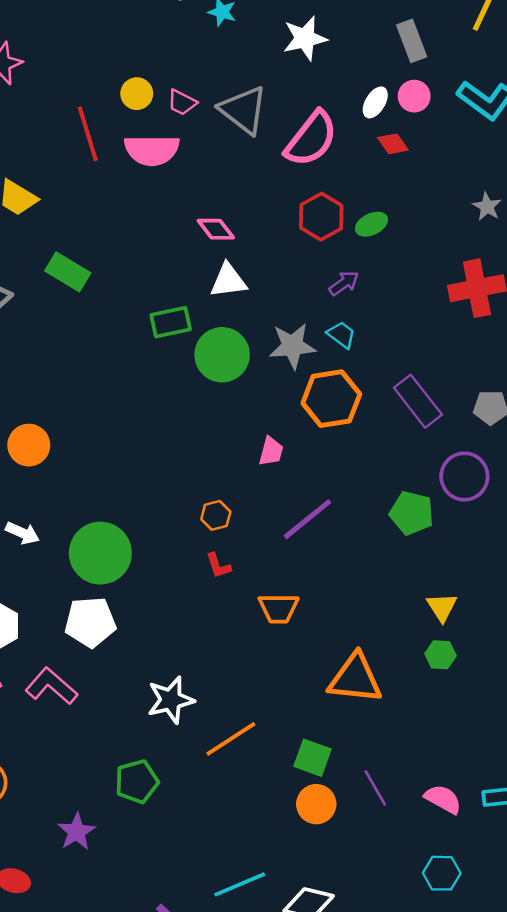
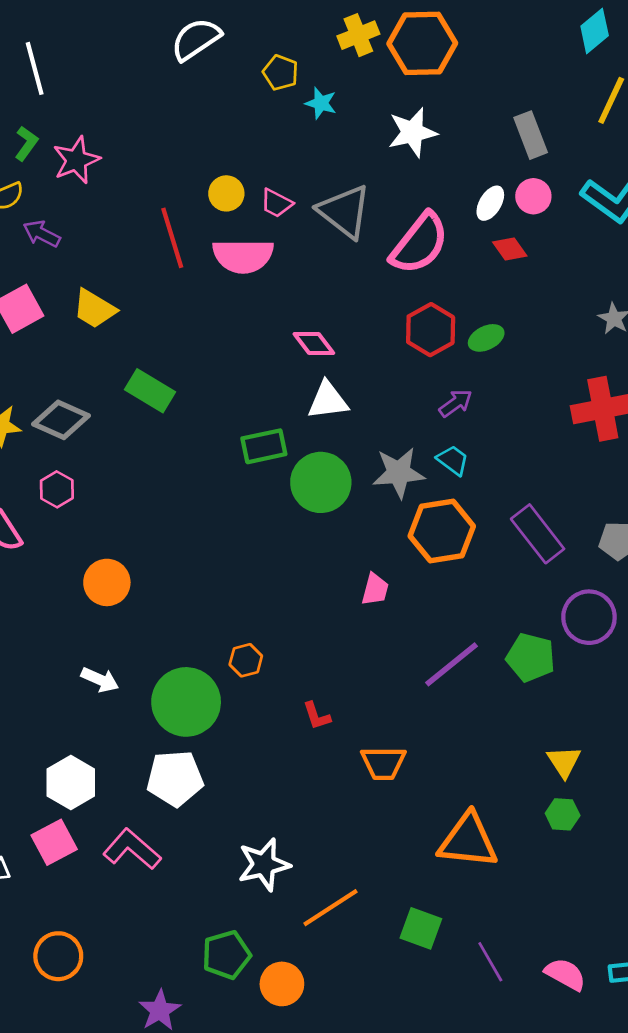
orange hexagon: (216, 515) -> (246, 660), moved
purple line: (307, 519) -> (451, 664), moved
orange circle: (316, 804) -> (282, 984), moved

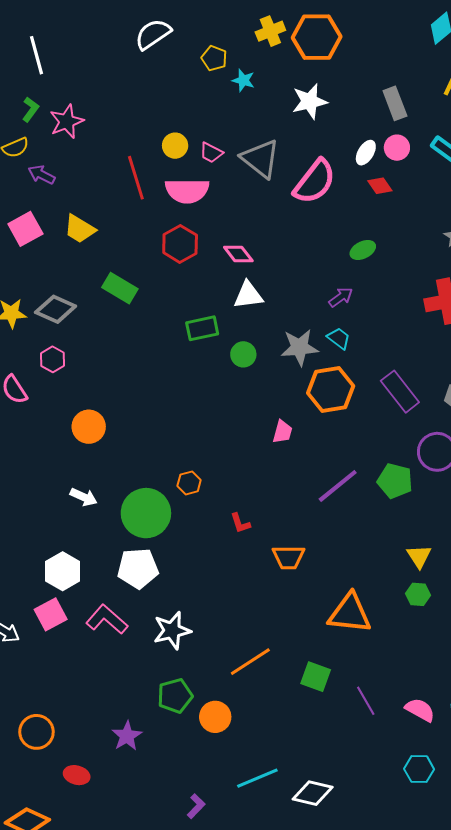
red hexagon: (431, 330) -> (180, 244), moved
green circle: (321, 482) -> (243, 354), size x0.6
white star: (264, 864) -> (172, 631), moved
orange circle: (58, 956) -> (36, 732), moved

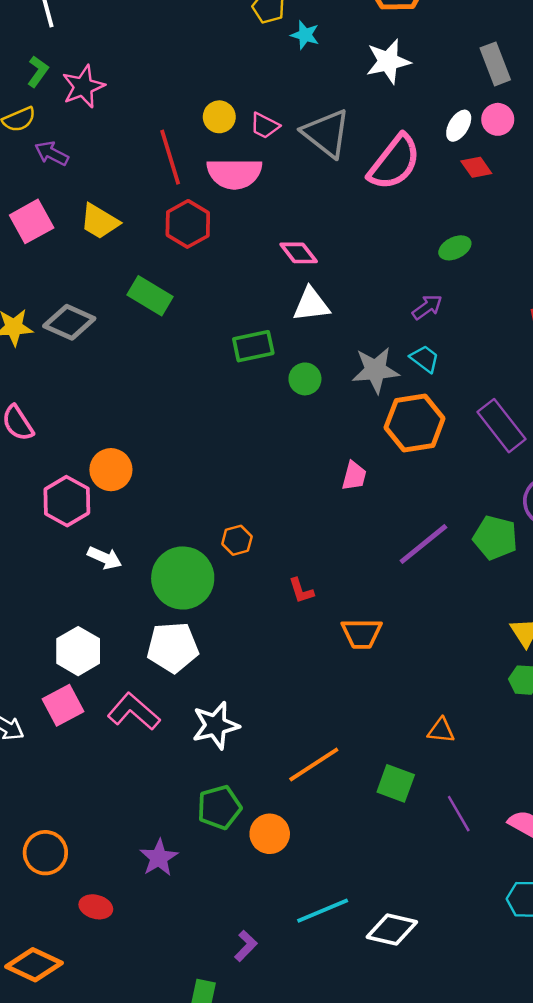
red hexagon: (180, 244) -> (188, 224), moved
pink hexagon: (53, 359) -> (67, 501), moved, size x1.5
orange triangle: (350, 613) -> (441, 730), moved, size x0.5

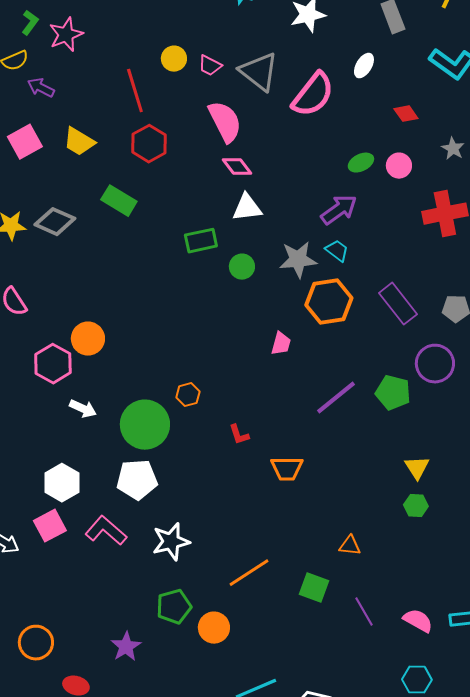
pink circle: (498, 119) -> (399, 166), moved
red diamond: (476, 167) -> (406, 114), moved
pink semicircle: (234, 174) -> (225, 122), moved, turned -117
purple arrow: (427, 307) -> (339, 210), size x1.5

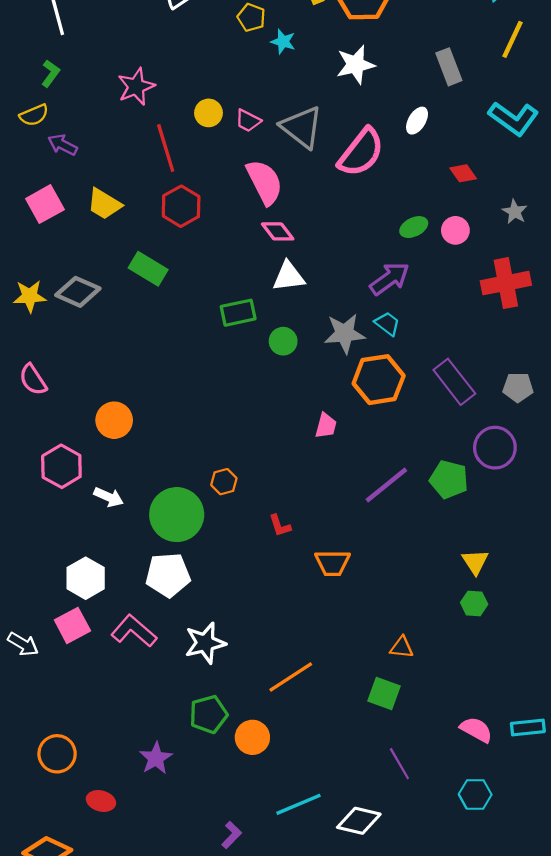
pink star: (66, 35) -> (136, 87), moved
pink hexagon: (53, 364) -> (61, 466), moved
green square: (314, 588) -> (384, 693), moved
purple line: (364, 612) -> (399, 764), moved

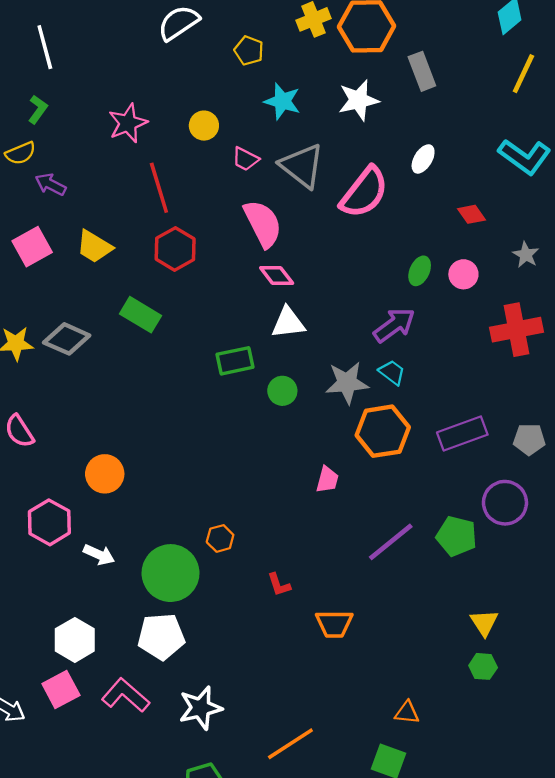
cyan star: (283, 42) -> (282, 101), moved, size x1.4
gray rectangle: (449, 67) -> (422, 71), moved
yellow circle: (209, 113) -> (204, 126), moved
green ellipse: (414, 227) -> (420, 271), turned -40
purple rectangle: (454, 382) -> (462, 433), turned -72

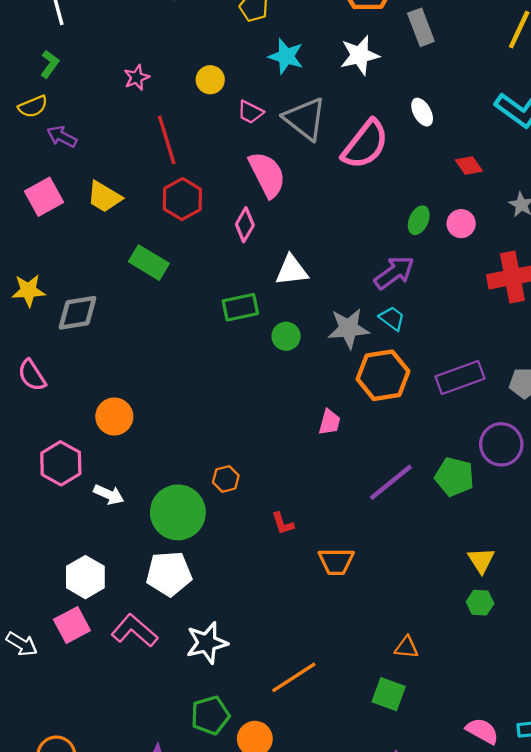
pink star: (128, 123) -> (137, 77), size x0.7
white ellipse: (423, 159) -> (422, 112), turned -60
pink diamond: (277, 275) -> (245, 225), moved, turned 68
gray diamond: (67, 339) -> (78, 313), moved, turned -33

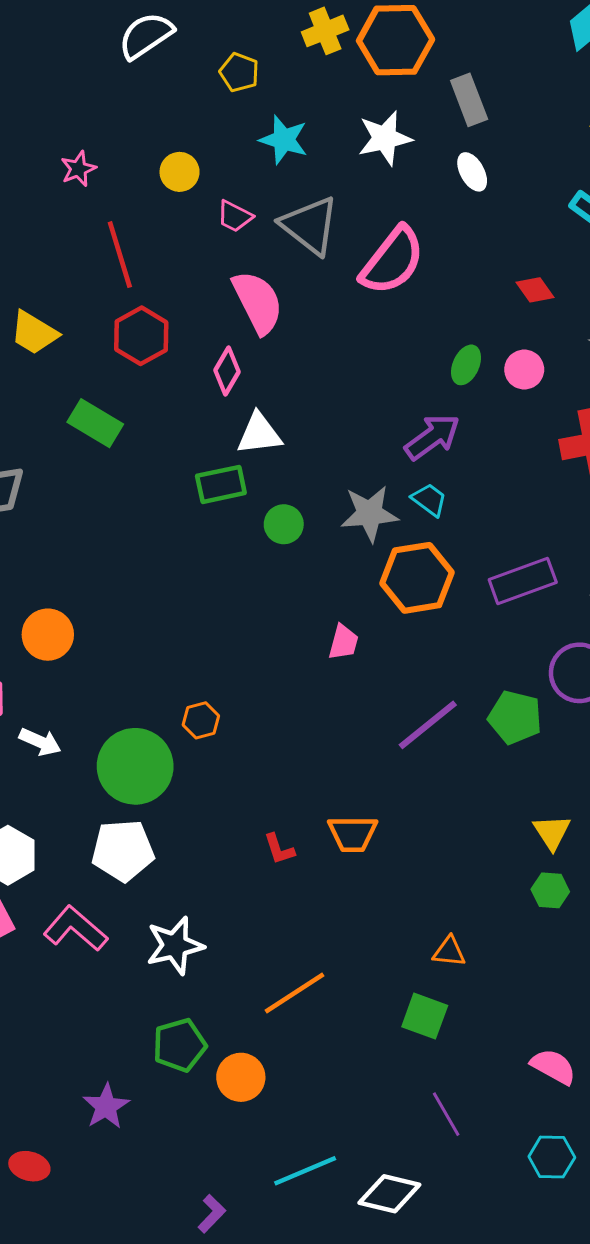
white ellipse: (422, 112) -> (472, 172), moved
white triangle: (292, 270) -> (259, 434), moved
red L-shape: (283, 524) -> (279, 849), moved

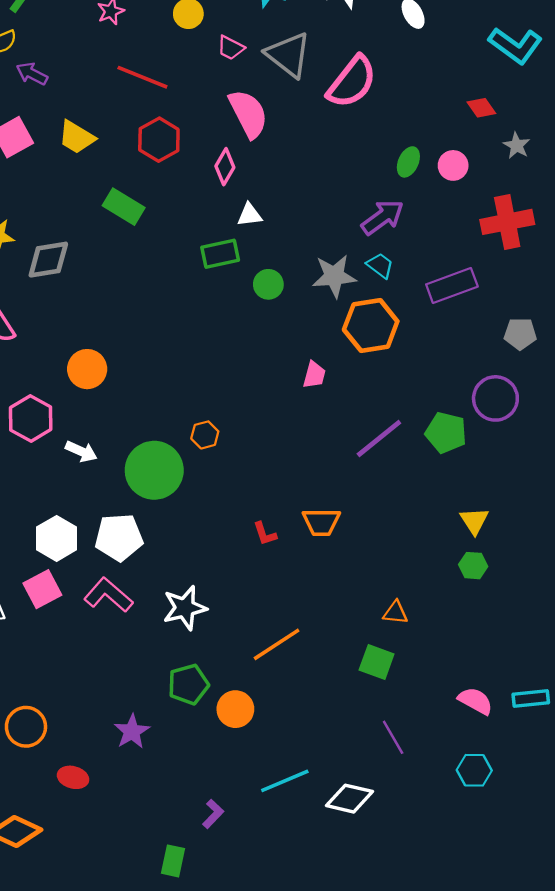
red line: (120, 255) -> (142, 77), turned -51
red diamond: (535, 290) -> (481, 108), moved
white triangle: (259, 434) -> (250, 215), size x0.7
purple rectangle: (523, 581) -> (452, 285), moved
white pentagon: (123, 851) -> (119, 537), moved

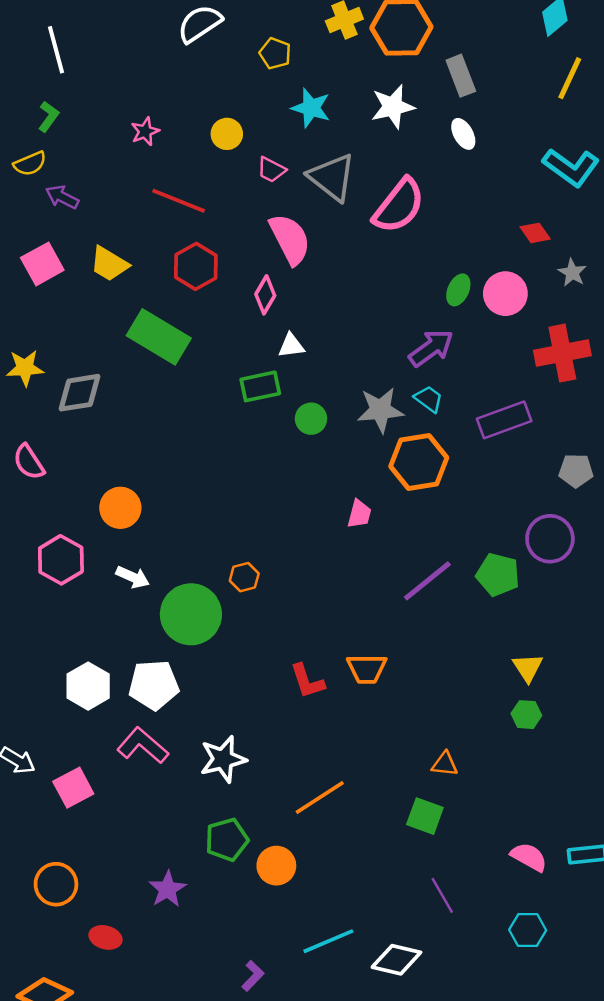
pink circle: (453, 165) -> (505, 294), size x1.4
green rectangle: (124, 207) -> (159, 337), size x1.4
white arrow: (81, 451) -> (133, 577), moved
red L-shape: (265, 534) -> (307, 681), size x1.4
pink square: (42, 589) -> (73, 788), moved

